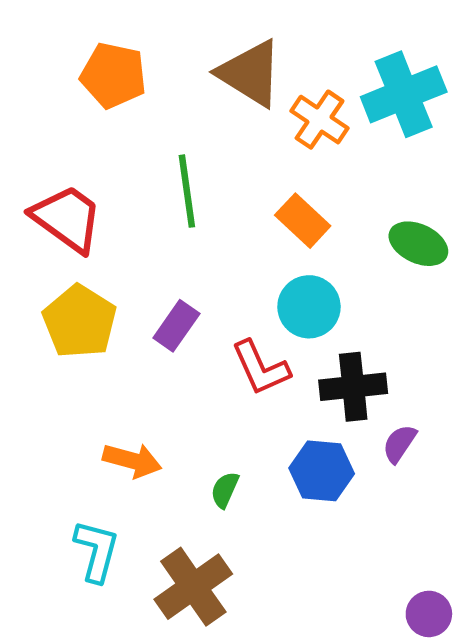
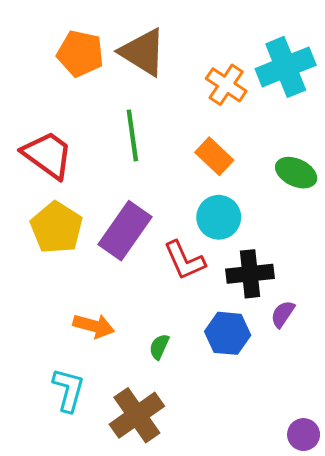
brown triangle: (250, 73) -> (143, 52), moved
purple rectangle: (176, 326) -> (125, 231), size x1.6

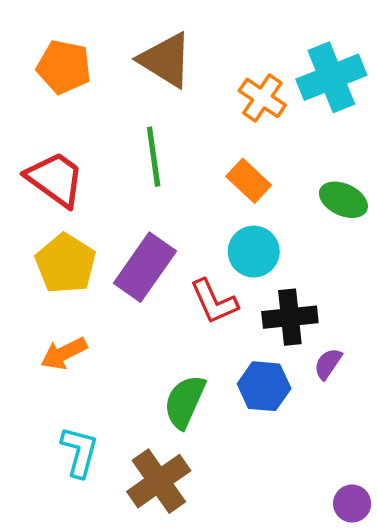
orange pentagon: (80, 54) -> (64, 67), moved
orange arrow: (94, 326) -> (64, 353), moved, turned 138
green semicircle: (159, 347) -> (185, 402), size x1.8

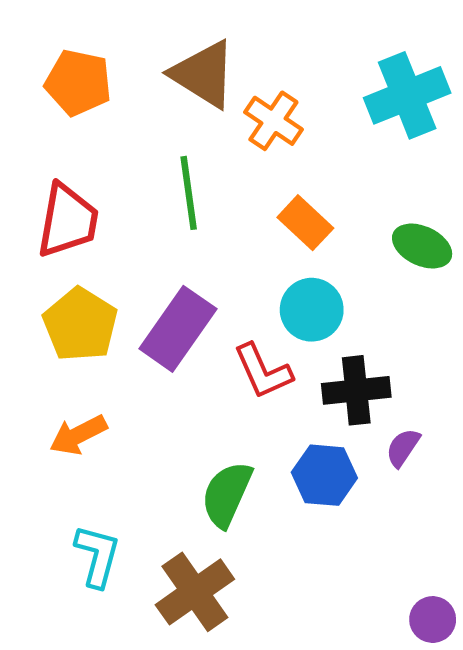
orange cross: (262, 98) -> (273, 121), moved
red trapezoid: (55, 179) -> (68, 221), turned 64

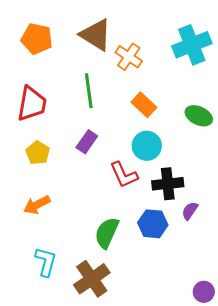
yellow pentagon: (80, 325) -> (38, 153), size x0.7
purple rectangle: (178, 329) -> (87, 142), moved, size x0.6

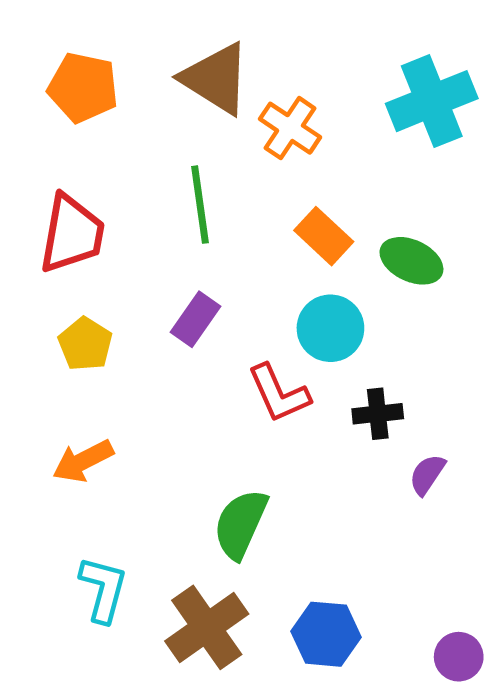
green ellipse: (199, 116) -> (411, 261), moved
black cross: (168, 184) -> (378, 414), size x0.7
blue hexagon: (153, 224) -> (326, 634), moved

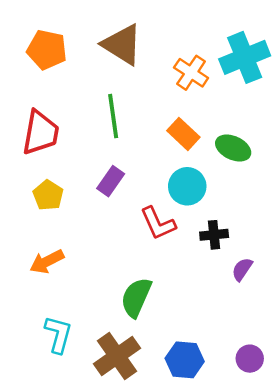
orange cross: (290, 128) -> (191, 73), moved
purple circle: (459, 657) -> (250, 359), moved

